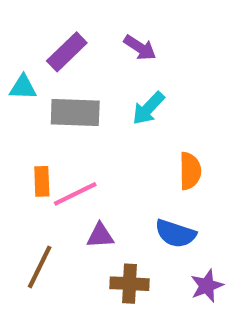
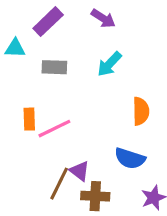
gray rectangle: (75, 112) -> (54, 67), size x0.7
purple triangle: (100, 236) -> (80, 171), moved, turned 40
brown line: (40, 267) -> (59, 184), moved

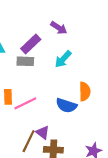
purple rectangle: (48, 22) -> (31, 44), moved
blue semicircle: (130, 158) -> (66, 106), moved

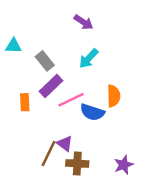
purple rectangle: (31, 44) -> (51, 86), moved
gray rectangle: (25, 61) -> (45, 61), turned 49
pink line: (25, 103) -> (71, 100), moved

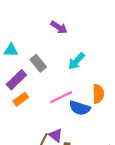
purple arrow: (84, 22) -> (59, 27), moved
purple rectangle: (51, 86) -> (16, 80), moved
orange rectangle: (25, 102) -> (21, 99), turned 56

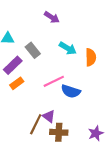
cyan arrow: (76, 61) -> (68, 48), turned -102
orange semicircle: (98, 94) -> (91, 57), moved

